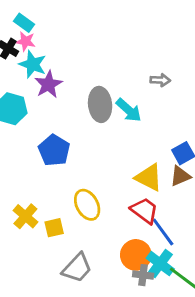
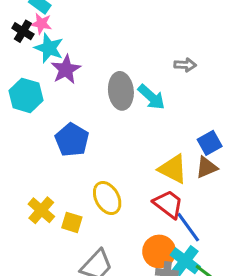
yellow square: (54, 228) -> (72, 222), turned 30

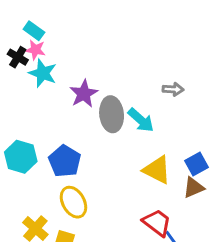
purple star: (66, 69) -> (84, 94), moved
cyan hexagon: (26, 95) -> (21, 157), moved
yellow triangle: (173, 169) -> (157, 170), moved
yellow ellipse: (107, 198) -> (73, 202), moved

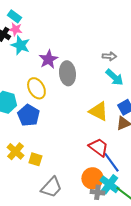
cyan arrow: (141, 120) -> (114, 77), moved
blue pentagon: (65, 161) -> (28, 115), moved
yellow ellipse: (73, 202) -> (36, 88), moved

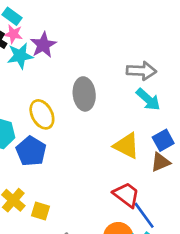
cyan star: (20, 45) -> (20, 56), turned -30
gray arrow: (109, 56) -> (141, 71), size x1.5
purple star: (48, 59) -> (43, 45), moved

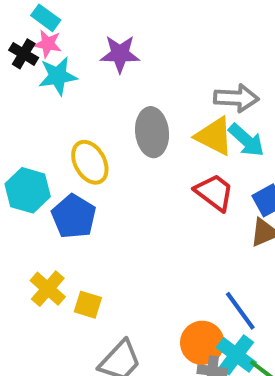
purple star: (43, 45) -> (120, 54), moved, turned 30
yellow triangle: (126, 146) -> (214, 136), moved
red trapezoid: (126, 195) -> (214, 192), moved

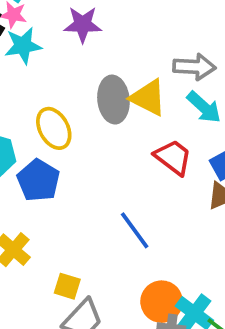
yellow triangle: (214, 136) -> (148, 98), moved
yellow square: (88, 305) -> (67, 286), moved
blue line: (240, 311) -> (135, 230), moved

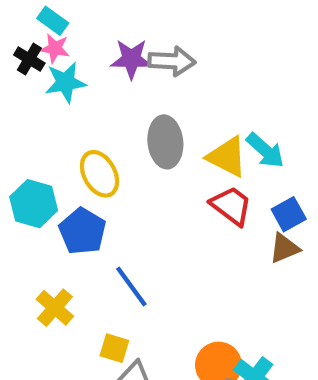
gray arrow: (194, 67) -> (172, 61), moved
yellow triangle: (148, 98) -> (227, 157), moved
blue line: (135, 230) -> (131, 286), moved

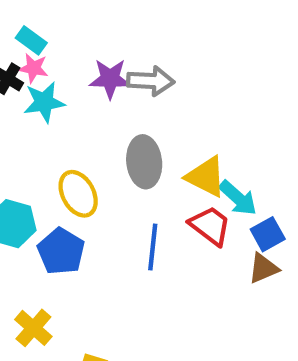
cyan arrow: (265, 150) -> (238, 198), moved
blue line: (131, 286) -> (153, 247), moved, turned 42

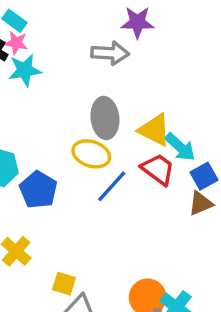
purple star: (110, 79) -> (137, 22), moved
yellow ellipse: (78, 194) -> (91, 154), moved, turned -42
blue line: (153, 247) -> (112, 186), turned 36

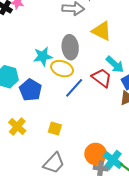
cyan star: (25, 70) -> (43, 56), moved
yellow triangle: (154, 130) -> (102, 31), moved
yellow square: (64, 284) -> (55, 129), moved

